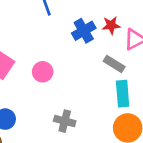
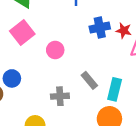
gray rectangle: (114, 64) -> (89, 80), moved
gray cross: (65, 121) -> (60, 96), turned -36

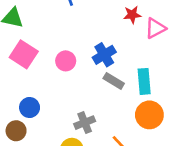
blue cross: (100, 28) -> (104, 55), moved
gray cross: (60, 96) -> (85, 123), moved

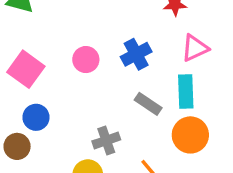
pink triangle: (155, 28) -> (195, 48), moved
pink square: (24, 54) -> (26, 69), moved
gray rectangle: (114, 81) -> (148, 104), moved

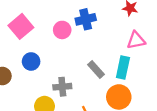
blue cross: (136, 54) -> (86, 19), moved
blue circle: (36, 117) -> (31, 61), moved

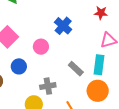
blue cross: (86, 19) -> (63, 26), turned -30
pink circle: (62, 30) -> (41, 47), moved

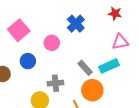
cyan rectangle: (99, 65) -> (109, 66), turned 54
orange circle: (98, 91) -> (92, 90), moved

